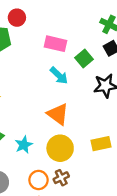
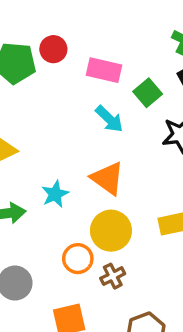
red circle: (17, 18) -> (53, 49), moved
cyan star: (24, 145) -> (55, 194), moved
orange circle: (39, 180) -> (78, 259), moved

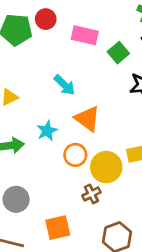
cyan arrow: (109, 119) -> (65, 85), moved
yellow circle: (111, 231) -> (106, 167), moved
orange circle: (78, 259) -> (75, 155), moved

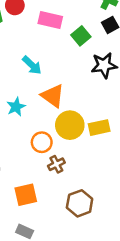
orange circle: (75, 155) -> (42, 142), moved
yellow circle: (106, 167) -> (70, 125), moved

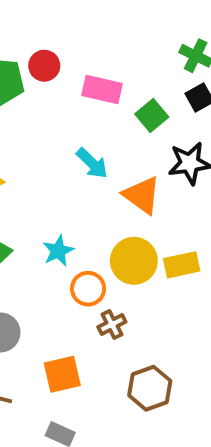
cyan arrow: (32, 65) -> (92, 163), moved
orange triangle: (53, 96) -> (142, 195), moved
cyan star: (16, 107) -> (58, 251), moved

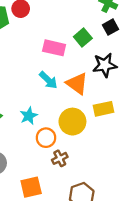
pink rectangle: (102, 90) -> (54, 48), moved
cyan arrow: (92, 163) -> (48, 80), moved
yellow rectangle: (182, 265) -> (104, 109), moved

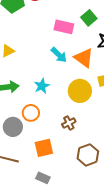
orange circle: (46, 138) -> (31, 113), moved

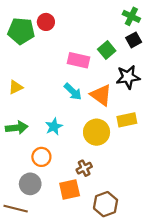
gray circle: (13, 127) -> (30, 184), moved
orange square: (44, 148) -> (70, 190), moved

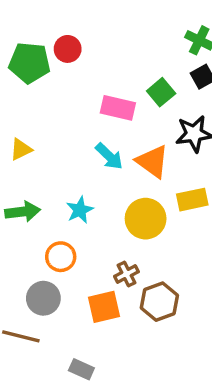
brown hexagon: (106, 204) -> (159, 302), moved

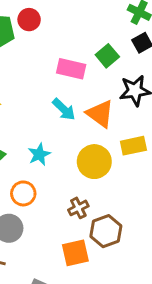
orange square: (104, 307) -> (75, 253), moved

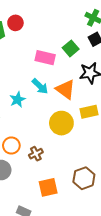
cyan star: (39, 154) -> (17, 100), moved
brown cross: (78, 208) -> (36, 154), moved
brown hexagon: (106, 231) -> (84, 178), moved

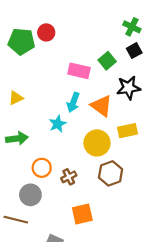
cyan arrow: (40, 86) -> (73, 102), turned 66
cyan star: (17, 100) -> (58, 124), moved
brown hexagon: (84, 178) -> (111, 173), moved

